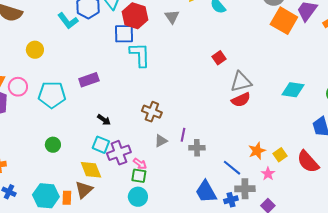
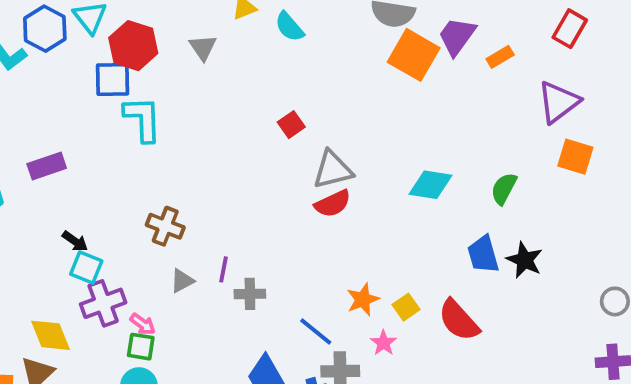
cyan square: (101, 145) -> (86, 268), moved

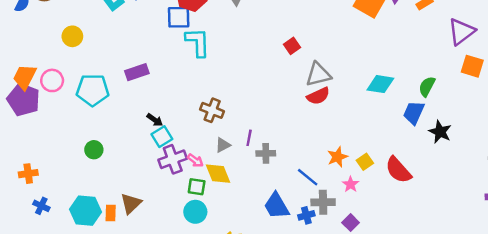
blue trapezoid: (483, 254) -> (414, 113), moved, turned 40
cyan square: (86, 268) -> (162, 137), turned 36
pink arrow: (143, 324) -> (195, 160), moved
yellow diamond: (50, 335) -> (218, 174), moved

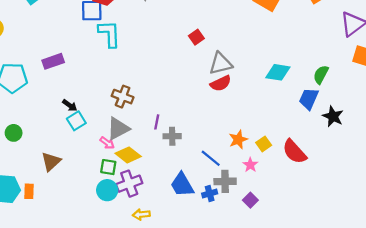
gray triangle: (223, 145) -> (118, 129), moved, size x1.6
purple cross: (173, 159) -> (129, 184), moved
yellow diamond: (218, 174) -> (128, 155), turned -30
brown triangle: (131, 203) -> (51, 162), moved

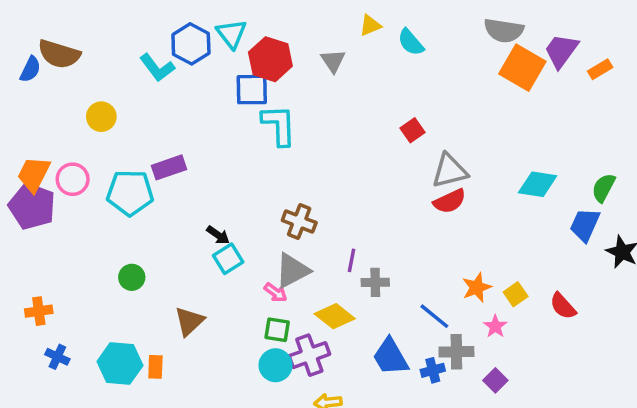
purple rectangle: (53, 61) -> (169, 167), moved
red semicircle: (294, 152) -> (563, 306), size x0.7
yellow diamond: (128, 155) -> (335, 316), moved

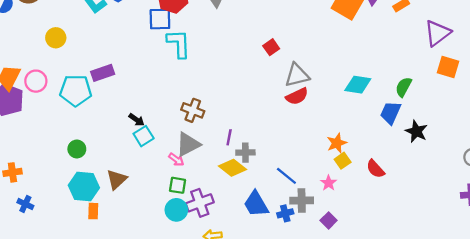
orange star: (477, 287) -> (337, 143), moved
yellow diamond: (335, 316) -> (233, 168), moved
cyan hexagon: (120, 364) -> (84, 186), moved

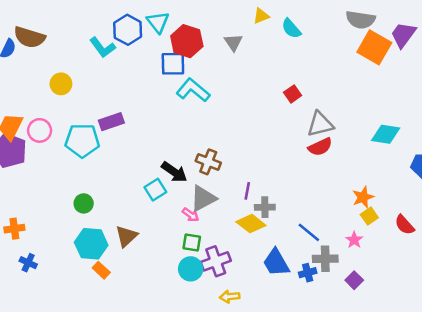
cyan L-shape: (179, 44) -> (193, 90), turned -48
black arrow: (137, 120) -> (174, 172), moved, size x1.5
orange rectangle: (93, 211) -> (101, 270), turned -49

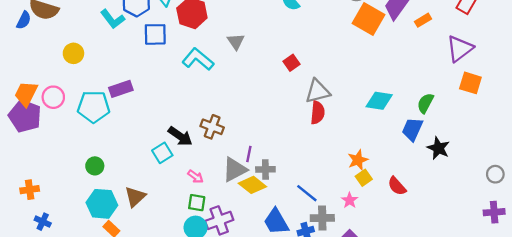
gray triangle: (233, 42) -> (236, 42), moved
blue square: (173, 64) -> (155, 34), moved
red semicircle: (320, 147) -> (318, 113), turned -60
gray triangle: (203, 198) -> (235, 169), moved

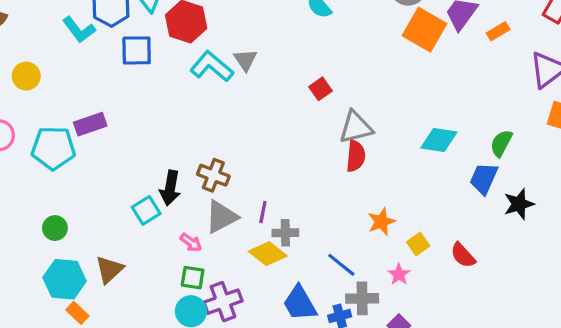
cyan L-shape: (198, 59) -> (212, 66), moved
black arrow: (180, 136) -> (170, 188), turned 65
black star: (438, 148) -> (519, 204), turned 30
orange star: (358, 160) -> (381, 222), moved
gray triangle: (235, 169) -> (221, 217), moved

